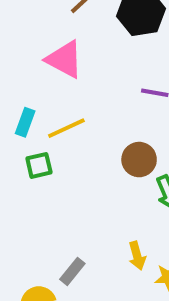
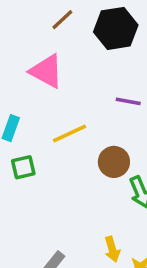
yellow line: (66, 128) -> (69, 133), moved

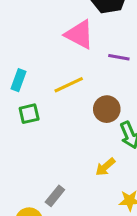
pink triangle: (46, 71) -> (79, 34), moved
yellow arrow: (112, 249) -> (105, 167), moved, turned 65

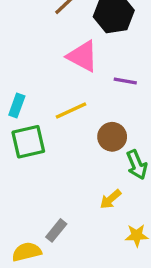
green square: (29, 114) -> (28, 142), size x1.5

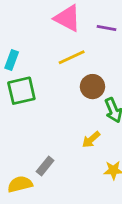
purple line: (125, 81) -> (106, 28), moved
yellow line: (71, 110) -> (72, 57), moved

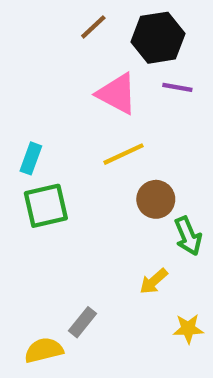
purple line: (106, 28) -> (177, 87), moved

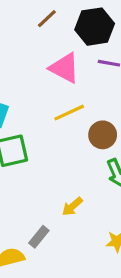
brown circle: (156, 199) -> (103, 135), moved
yellow arrow: (154, 281) -> (72, 206), moved

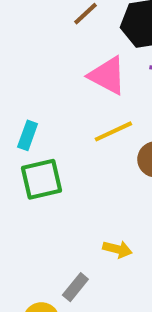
yellow arrow: (72, 206) -> (117, 249), turned -125

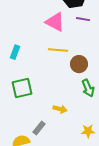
yellow line: (113, 131) -> (58, 50), turned 30
green square: (42, 179) -> (22, 88), moved

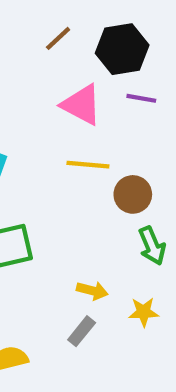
gray rectangle: (39, 128) -> (82, 331), moved
yellow star: (88, 131) -> (143, 312), moved

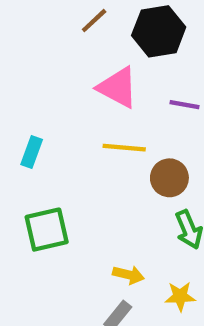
purple line: (141, 98) -> (184, 105), moved

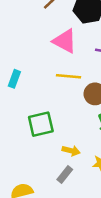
green square: (47, 230) -> (41, 124), moved

